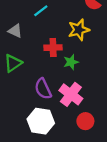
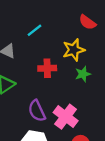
green star: (71, 62) -> (83, 74), moved

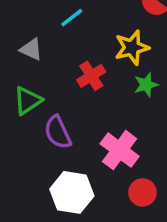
red cross: (47, 68) -> (91, 76), turned -30
purple semicircle: (37, 111) -> (58, 132), moved

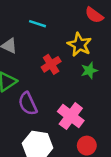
cyan line: (72, 18) -> (38, 24), turned 56
yellow star: (132, 48) -> (79, 45), turned -30

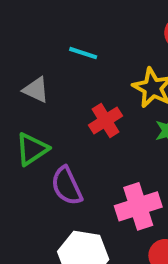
pink cross: (71, 116) -> (138, 206), turned 35

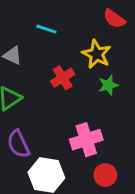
purple semicircle: (67, 186) -> (18, 144), moved

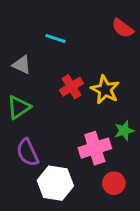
yellow star: (97, 54) -> (105, 90), moved
green star: (108, 85) -> (124, 131), moved

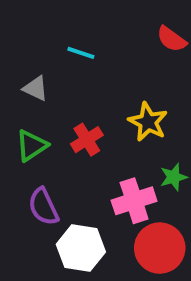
red cross: (71, 87) -> (87, 140), moved
red circle: (114, 183) -> (160, 248), size x1.6

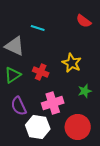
gray triangle: (36, 88) -> (15, 46), size x1.5
red cross: (87, 140) -> (41, 72), turned -35
pink cross: (134, 201) -> (53, 103), moved

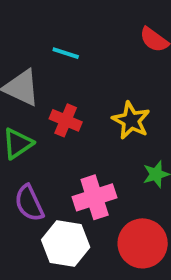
red cross: (41, 72) -> (66, 120), moved

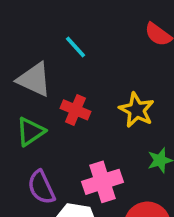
cyan line: (66, 53) -> (75, 47), turned 30

